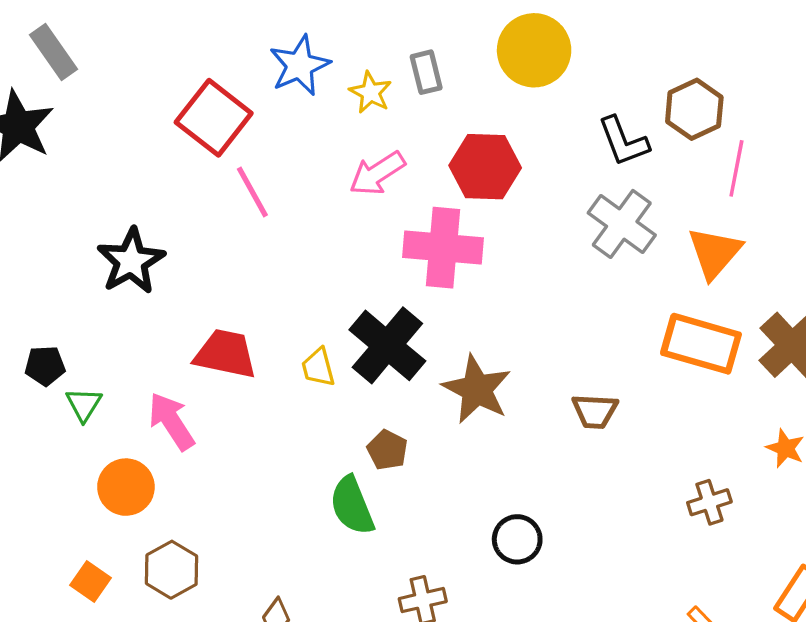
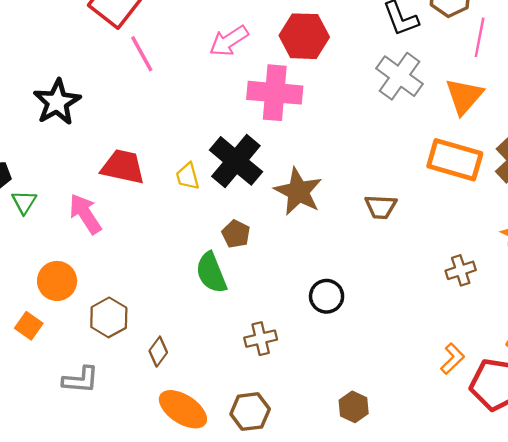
orange circle: (126, 487) -> (57, 281), moved
brown hexagon: (171, 570) -> (109, 317), moved

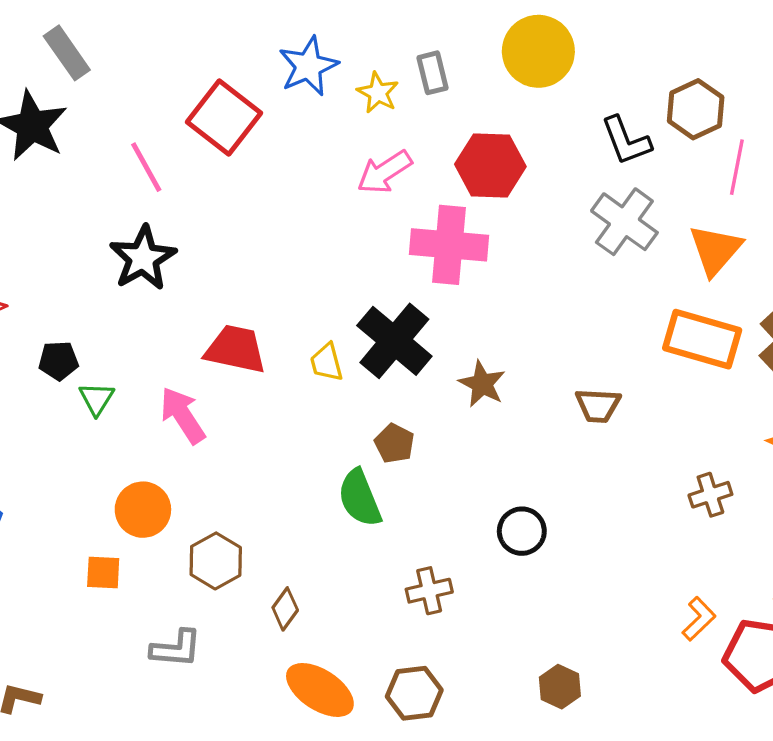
pink line: (142, 54) -> (146, 167), moved
brown star: (298, 192) -> (482, 384), size x0.7
orange square: (29, 326) -> (103, 572), turned -32

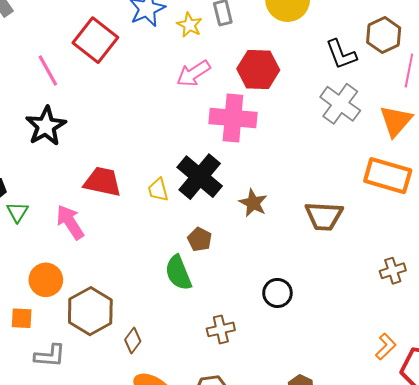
brown trapezoid: (598, 405) -> (324, 216), size x1.4
brown hexagon: (216, 561) -> (90, 311), size x1.4
gray L-shape: (176, 649) -> (50, 356), moved

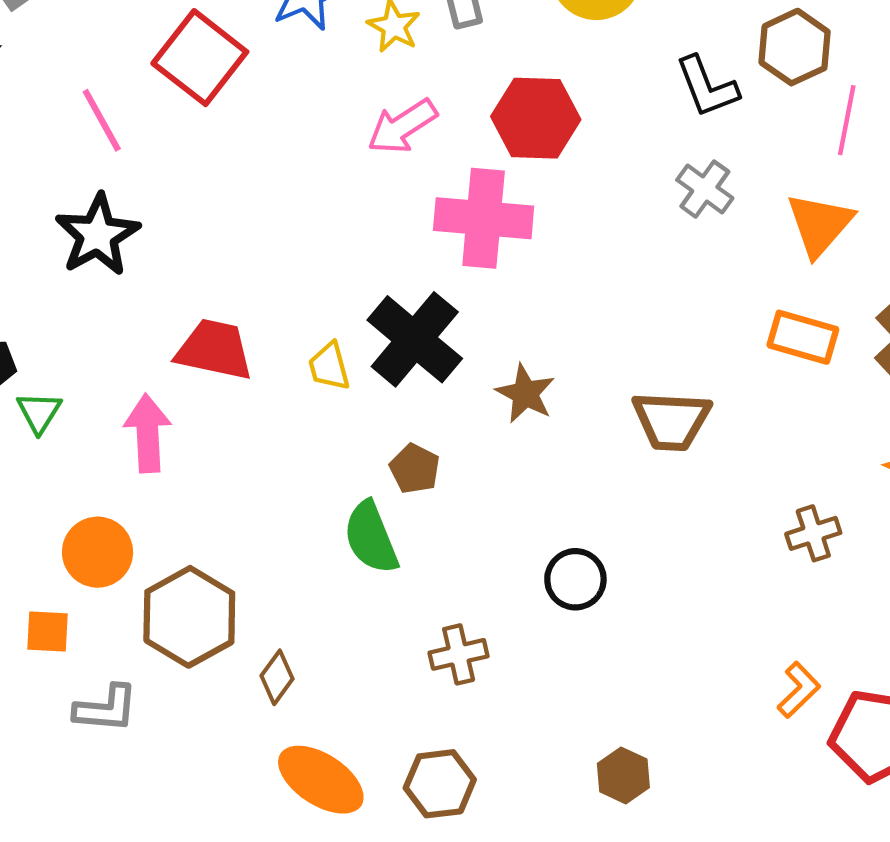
gray cross: (340, 104) -> (705, 189), size x0.7
orange rectangle: (388, 176) -> (803, 337), size x0.7
pink arrow: (70, 222) -> (148, 433), turned 30

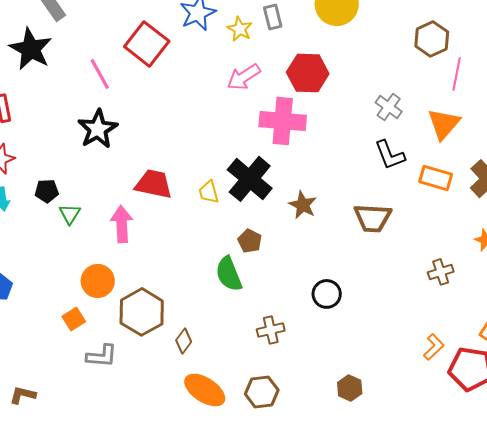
black L-shape: (707, 87) -> (390, 155), moved
orange square: (47, 631) -> (74, 319), turned -35

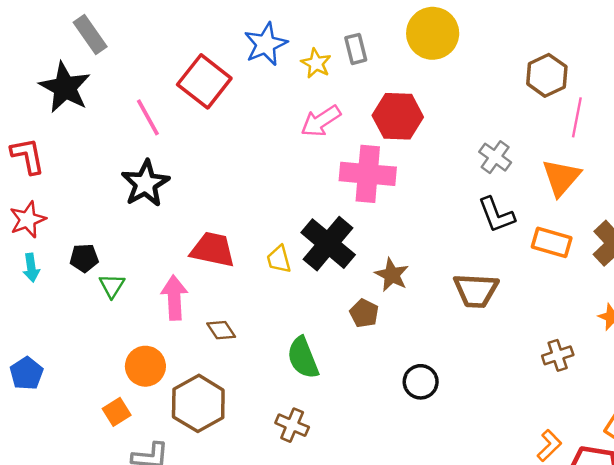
brown pentagon: (250, 241) -> (364, 313), moved
brown cross: (271, 330) -> (292, 425), moved, turned 36
brown diamond: (184, 341) -> (221, 330), moved, turned -70

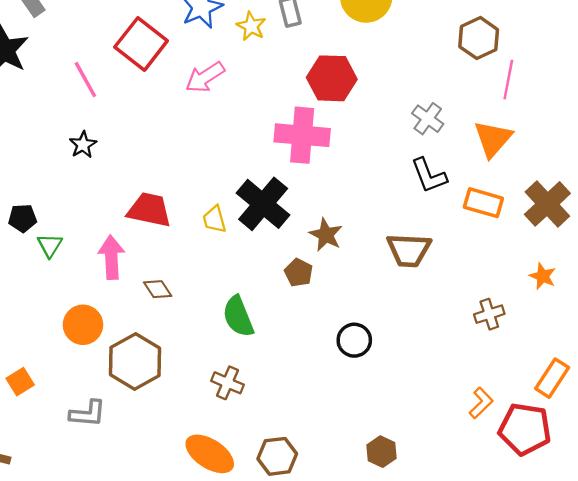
pink arrow: (321, 121) -> (205, 77), moved
black star: (145, 184) -> (83, 145), size x0.6
orange square: (117, 412) -> (20, 382), moved

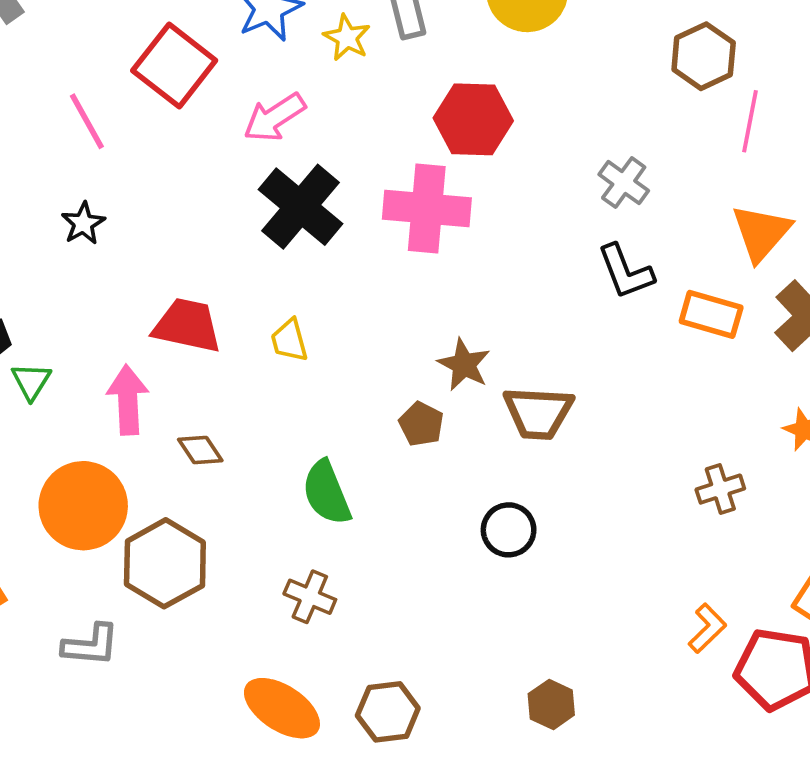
orange triangle: (493, 139) -> (761, 233), moved
black cross: (263, 204) -> (301, 207), moved
brown trapezoid: (409, 250) -> (538, 413), moved
orange circle: (83, 325) -> (83, 506), size x1.4

